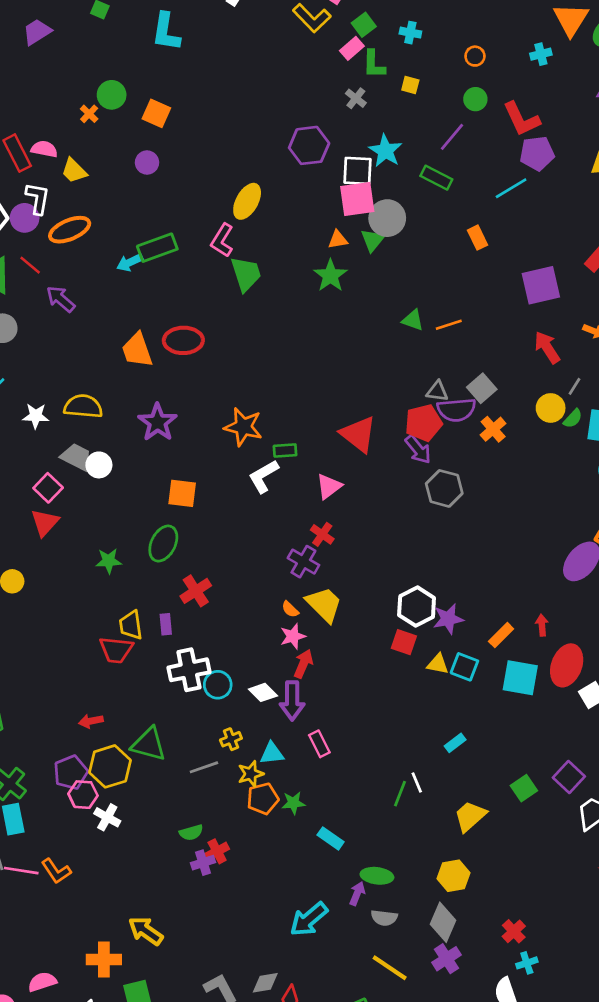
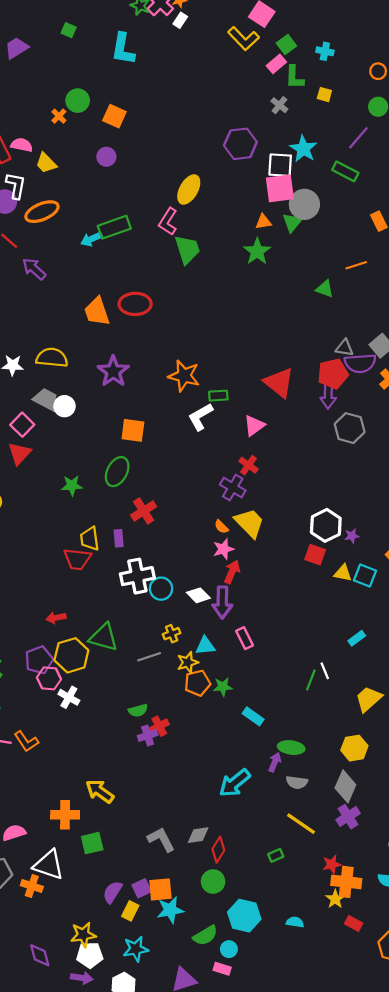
orange line: (449, 325) -> (356, 265), moved
purple arrow: (418, 449) -> (328, 396), turned 40
purple star: (448, 619) -> (352, 536), size x0.6

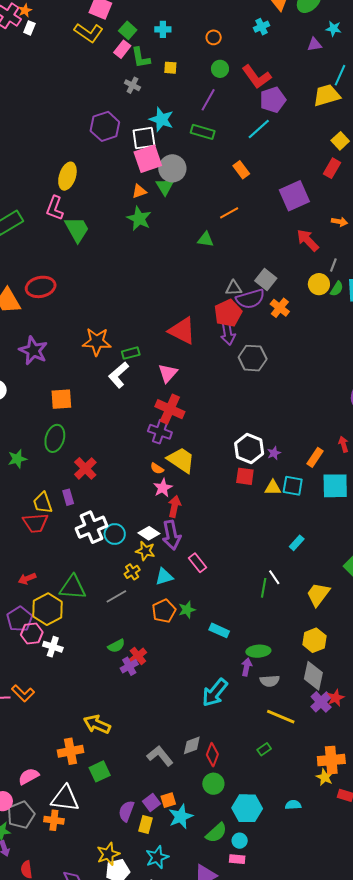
red cross: (249, 465) -> (170, 409), size x1.6
yellow star: (188, 662) -> (145, 551), moved, turned -30
red star: (332, 864) -> (336, 698), moved
orange square: (160, 889) -> (168, 800), size x0.7

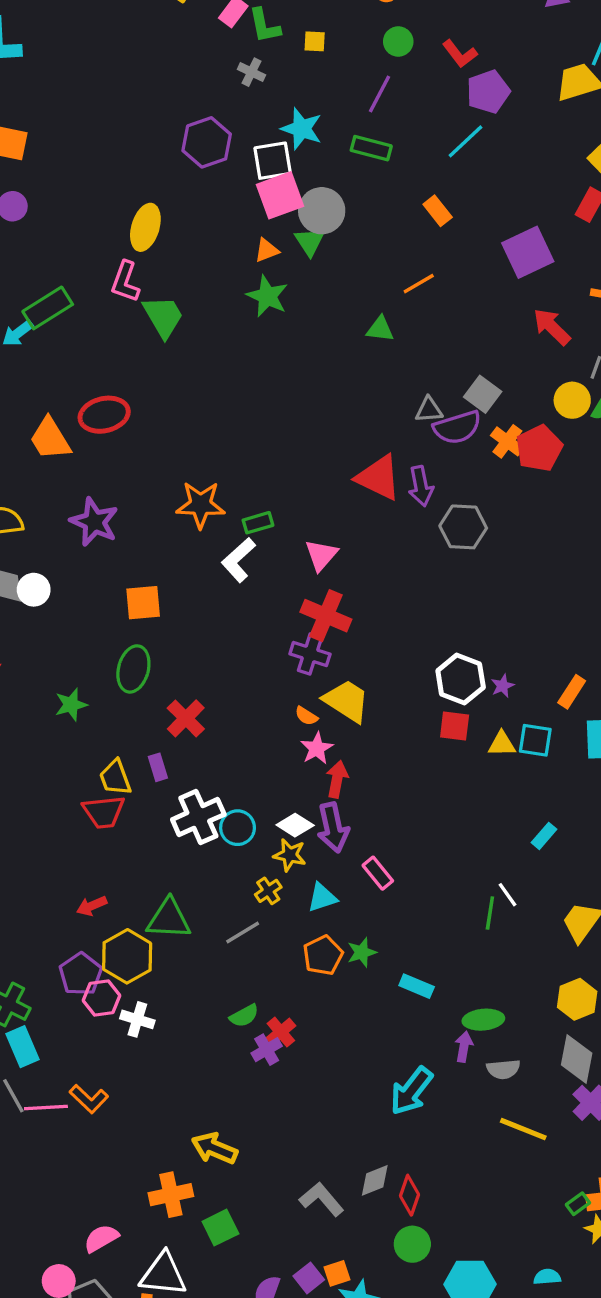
red L-shape: (256, 77) -> (460, 54), size x0.7
red pentagon: (228, 313) -> (539, 448), moved
red triangle: (182, 331) -> (379, 478), moved
green rectangle: (264, 749) -> (578, 1204), moved

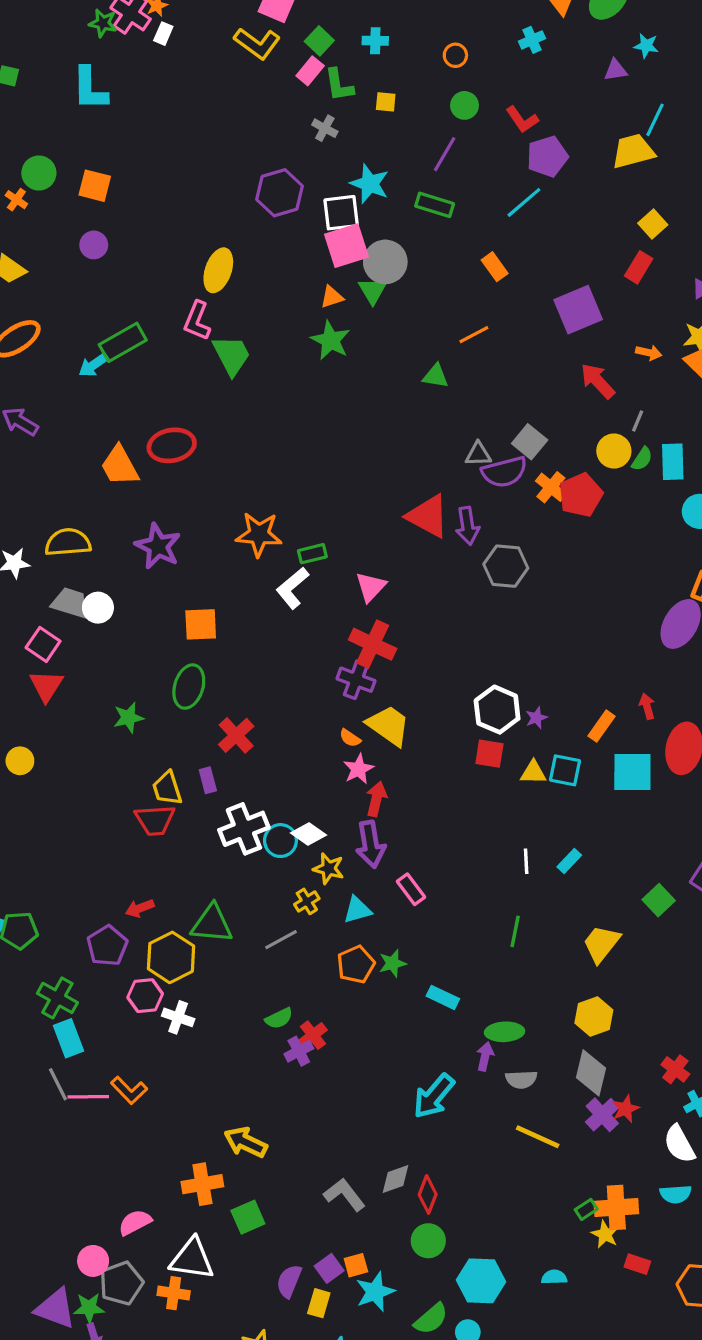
white diamond: (295, 825) -> (309, 834), moved
white line: (507, 895) -> (526, 861), moved, turned 30
purple pentagon: (81, 974) -> (107, 946), moved

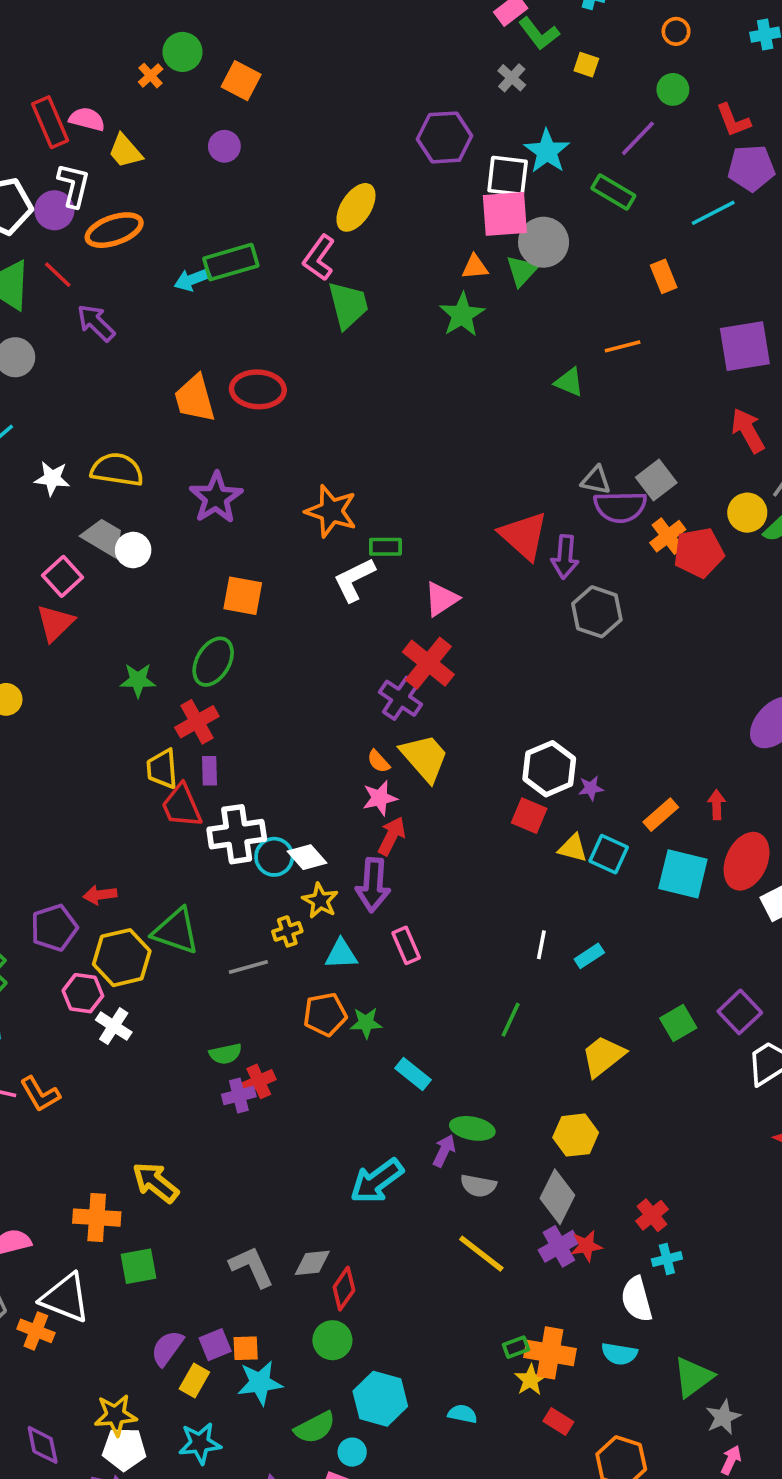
green L-shape: (339, 85) -> (539, 34), turned -42
red cross: (236, 735) -> (197, 722), moved
red trapezoid: (155, 820) -> (182, 806), moved, turned 57

